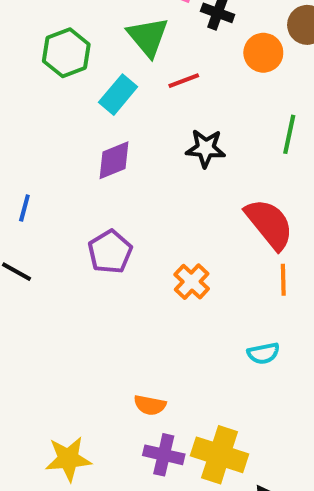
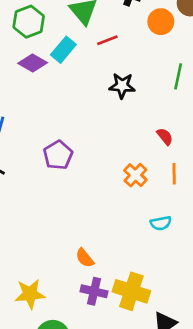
purple diamond: (114, 160) -> (33, 63), moved, turned 52
red semicircle: (269, 224) -> (165, 136), size x0.5
orange cross: (192, 282) -> (135, 175), moved
orange semicircle: (150, 405) -> (85, 258), turned 40

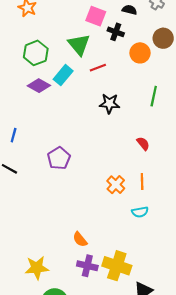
orange line: (174, 174) -> (142, 181), moved
orange cross: (135, 175) -> (116, 185), moved

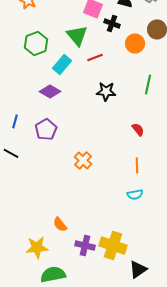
purple diamond: (39, 86) -> (50, 91), moved
purple pentagon: (59, 158) -> (46, 129), moved
orange cross: (116, 185) -> (83, 160), moved
orange semicircle: (80, 239) -> (60, 224), moved

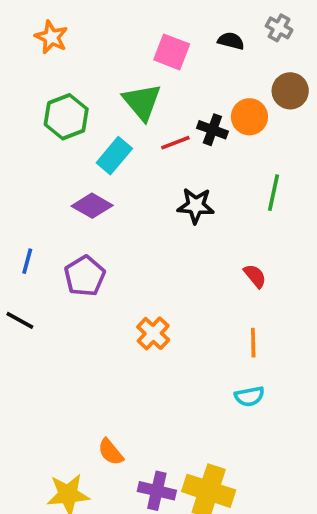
black cross: (112, 23) -> (212, 130), moved

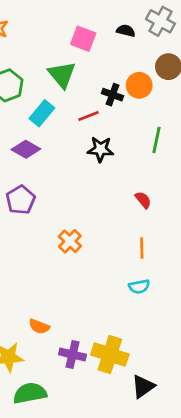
gray cross: (279, 28) -> (160, 21), size x1.5
red line: (175, 143) -> (89, 116), moved
orange semicircle: (111, 452) -> (39, 327), turned -30

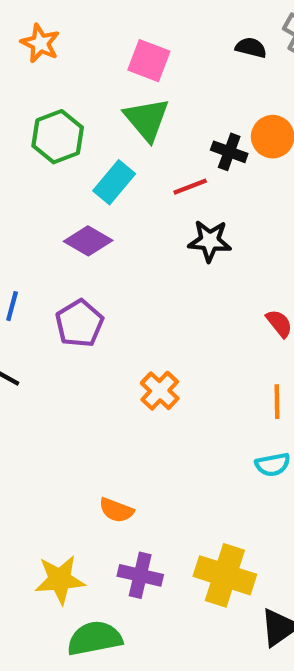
pink square: (83, 39) -> (149, 61), moved
orange semicircle: (39, 327) -> (116, 510), moved
purple cross: (73, 355) -> (140, 575), moved

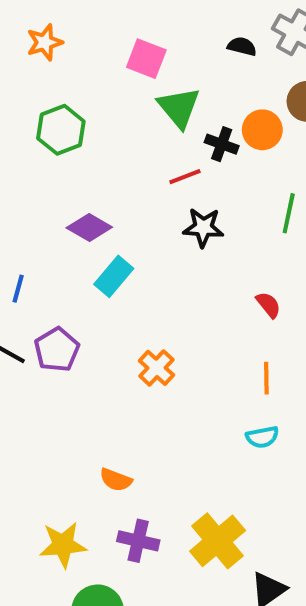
orange star: (40, 43) -> (45, 42), turned 30
green triangle: (147, 119) -> (179, 107), moved
cyan rectangle: (114, 182) -> (114, 276), moved
purple pentagon: (79, 323) -> (57, 350), moved
yellow cross: (225, 575) -> (218, 541), turned 32

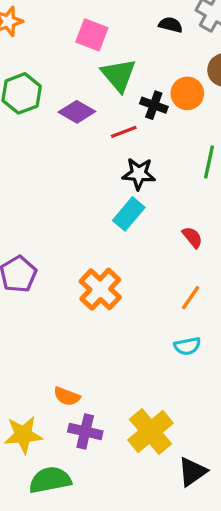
purple diamond: (89, 227) -> (77, 112), moved
cyan rectangle: (114, 276) -> (129, 214), moved
orange cross: (156, 368) -> (100, 289), size x1.4
orange line: (266, 378) -> (191, 298), turned 36
orange semicircle: (116, 480) -> (67, 396), moved

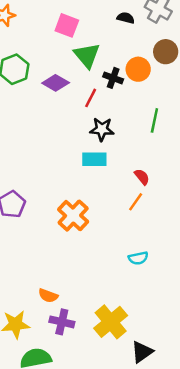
red line: (124, 132) -> (91, 98), turned -42
cyan rectangle: (129, 214) -> (94, 159), turned 50
orange line: (191, 298) -> (136, 202), moved

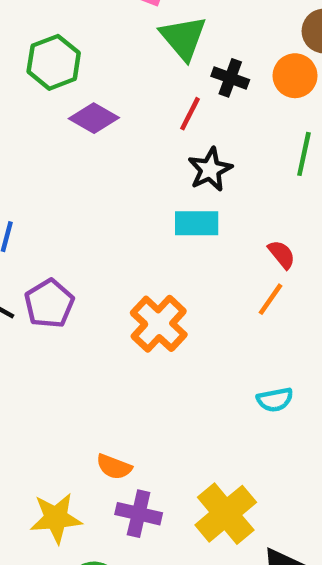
orange circle: (138, 69) -> (295, 76), moved
purple diamond: (56, 83) -> (94, 118), moved
black star: (102, 129) -> (210, 170), turned -30

